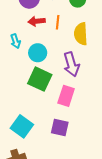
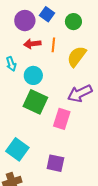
yellow semicircle: (81, 34) -> (77, 56), turned 40
purple arrow: (71, 64) -> (80, 93), moved, turned 80
purple square: (60, 127) -> (55, 163), moved

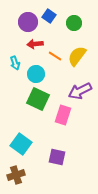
orange line: (53, 45) -> (55, 56), moved, turned -64

